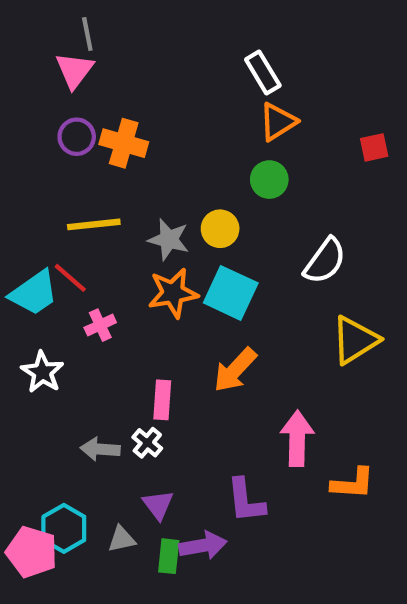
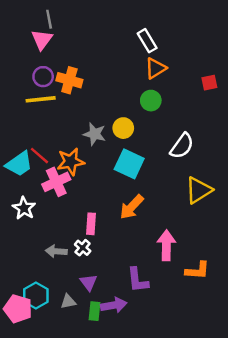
yellow line: (94, 224) -> (41, 99), moved
orange star: (173, 293) -> (71, 162), moved
pink cross: (100, 325) -> (56, 182), size x1.6

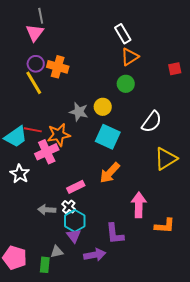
yellow line: (41, 99) -> (34, 83), turned 65
red line: (39, 156) -> (33, 130), turned -30
pink rectangle: (91, 224) -> (76, 187), turned 60
cyan hexagon: (36, 296) -> (75, 221), moved
green rectangle: (95, 311) -> (45, 265), moved

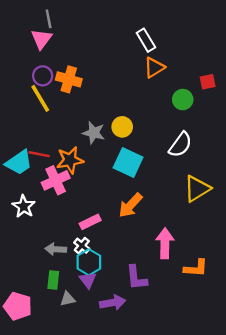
green circle: (126, 84) -> (183, 100), moved
green rectangle: (45, 265) -> (53, 280), moved

